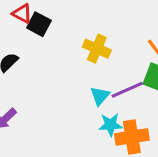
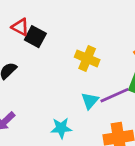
cyan star: (111, 125) -> (61, 128), moved

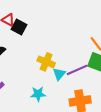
yellow cross: (87, 58) -> (46, 62), moved

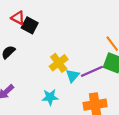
yellow cross: (46, 62) -> (59, 63), turned 30

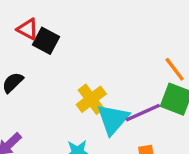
cyan triangle: (73, 76) -> (113, 119), size x1.5

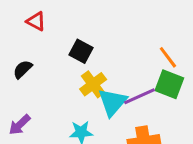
black square: (46, 41) -> (81, 51), moved

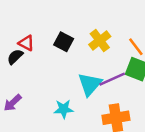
red triangle: (36, 21) -> (26, 43), moved
yellow cross: (93, 84) -> (100, 41), moved

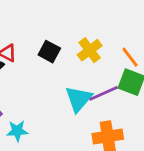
cyan star: (64, 109) -> (17, 131), moved

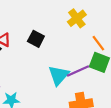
yellow cross: (90, 50) -> (77, 18), moved

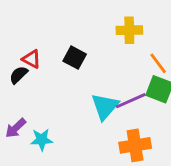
yellow cross: (77, 18) -> (129, 30), turned 36

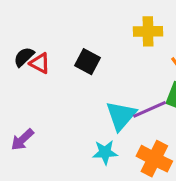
black semicircle: (19, 75) -> (24, 57), moved
cyan star: (42, 140) -> (105, 152), moved
orange cross: (135, 145) -> (154, 159), turned 36

